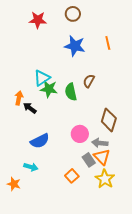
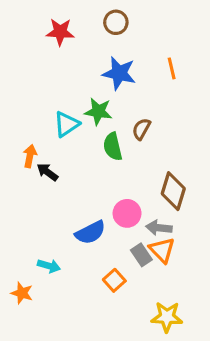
green star: (49, 89) -> (98, 111), moved
blue semicircle: (40, 141) -> (90, 233), moved
yellow star: (105, 179) -> (167, 317), moved, turned -30

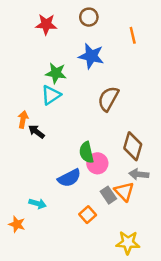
orange line: (172, 68) -> (133, 35), moved
green star: (98, 111) -> (56, 73), moved
brown semicircle: (141, 129) -> (108, 99), size x1.5
green semicircle: (113, 147) -> (86, 152), moved
gray arrow: (159, 228) -> (139, 174), moved

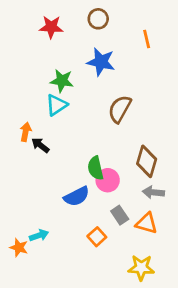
orange triangle: (124, 191) -> (147, 223), moved, turned -30
cyan arrow: (38, 204) -> (39, 235), moved, turned -35

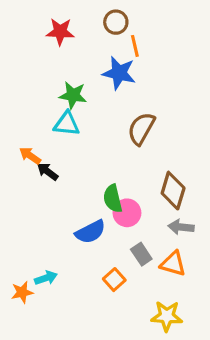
orange line: (147, 39) -> (135, 46), moved
cyan triangle: (56, 105) -> (67, 124), turned 40
orange arrow: (26, 132) -> (30, 156), turned -66
orange star: (19, 247) -> (22, 292), turned -30

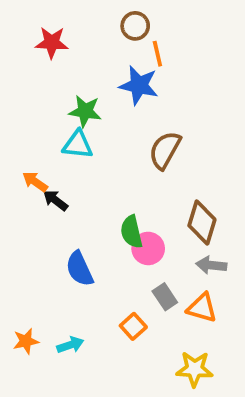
red star: (60, 32) -> (52, 43), moved
blue semicircle: (90, 232) -> (80, 269), moved, turned 92
cyan arrow: (46, 278) -> (70, 345), moved

